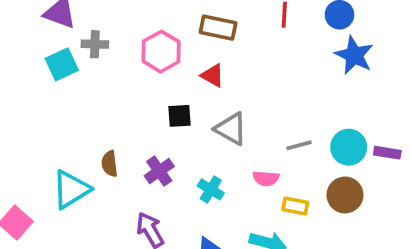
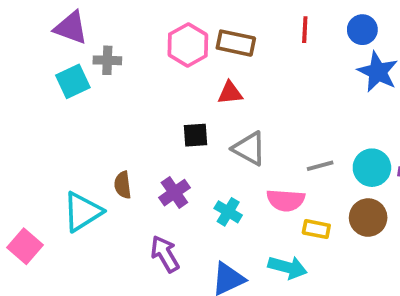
pink hexagon: (161, 52) -> (188, 45), moved
red triangle: (213, 75) -> (230, 93), turned -35
pink semicircle: (266, 178) -> (286, 200), size x1.4

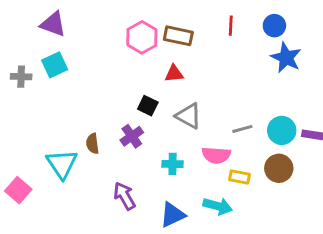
gray cross: (107, 60) -> (21, 77), moved
black square: (196, 135) -> (148, 106), turned 30
purple cross: (174, 193) -> (132, 136), moved
cyan triangle: (82, 212) -> (62, 164), turned -32
cyan cross: (228, 212) -> (173, 164), turned -30

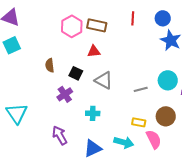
cyan circle: (282, 130) -> (168, 80), moved
brown semicircle: (92, 144) -> (50, 65), moved
pink semicircle: (216, 155) -> (154, 139), moved, turned -120

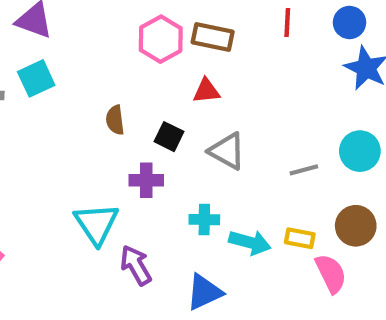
purple cross: (65, 94) -> (146, 180), turned 35
cyan triangle: (17, 113) -> (96, 224), moved
cyan arrow: (124, 142) -> (250, 242), moved

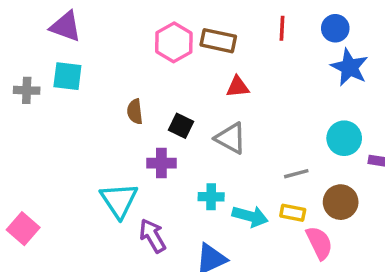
cyan square: (36, 78) -> (67, 76), turned 32
red triangle: (206, 91) -> (238, 87), moved
gray line: (304, 170) -> (296, 174), moved

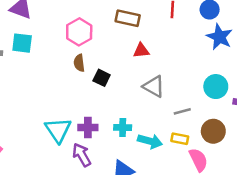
pink hexagon: (174, 42) -> (79, 32), moved
brown semicircle: (135, 112) -> (79, 63), moved
gray triangle: (231, 138) -> (154, 87), moved
purple cross: (161, 163) -> (88, 128), moved

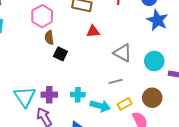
brown semicircle: (79, 63) -> (49, 38), moved
gray triangle: (154, 87) -> (123, 53), moved
gray line: (182, 111) -> (116, 81), moved
yellow rectangle: (180, 139) -> (125, 104), turned -40

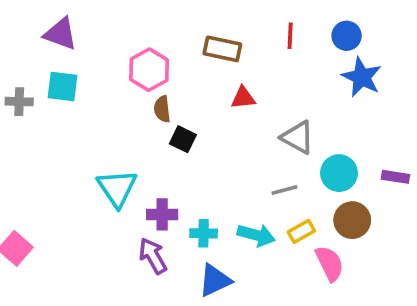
cyan circle: (154, 61) -> (339, 173), moved
cyan cross: (78, 95) -> (204, 233), moved
cyan triangle: (25, 97) -> (117, 188), moved

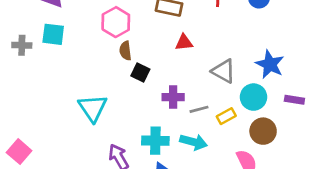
blue star: (362, 77) -> (270, 64), moved
gray line: (284, 190) -> (199, 109), moved
purple cross: (162, 214) -> (173, 97), moved
yellow rectangle: (301, 231) -> (226, 116), moved
cyan cross: (204, 233) -> (155, 141), size x1.4

